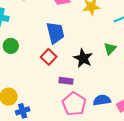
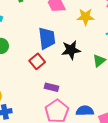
black star: (83, 58) -> (71, 50), moved, turned 30

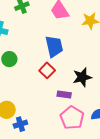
black star: (71, 50) -> (82, 77), moved

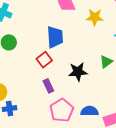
purple rectangle: (64, 95) -> (48, 86), moved, turned 48

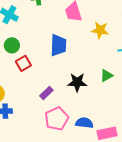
red square: (44, 60) -> (23, 63), moved
purple rectangle: (48, 86) -> (46, 93), turned 64

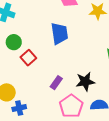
black star: (77, 82) -> (85, 82), moved

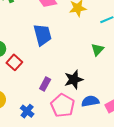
blue cross: (19, 108) -> (27, 111), moved, turned -32

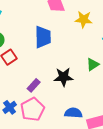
black star: (74, 80) -> (63, 77), moved
pink pentagon: (63, 106) -> (33, 109), moved

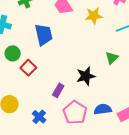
blue trapezoid: (43, 37) -> (44, 35), moved
pink pentagon: (33, 109) -> (75, 113), moved

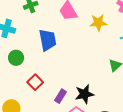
red square: (28, 68) -> (35, 82), moved
black star: (86, 76) -> (84, 94), moved

